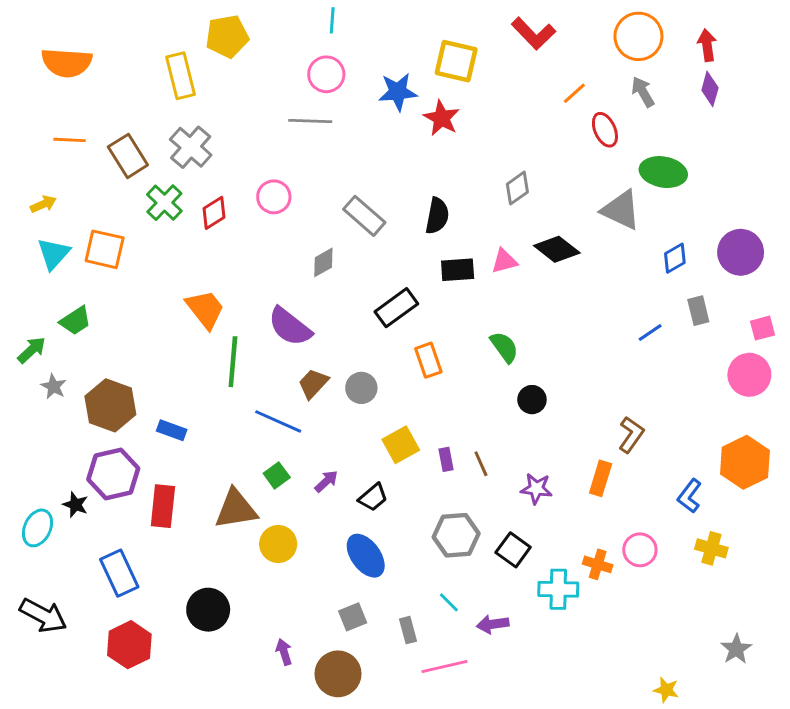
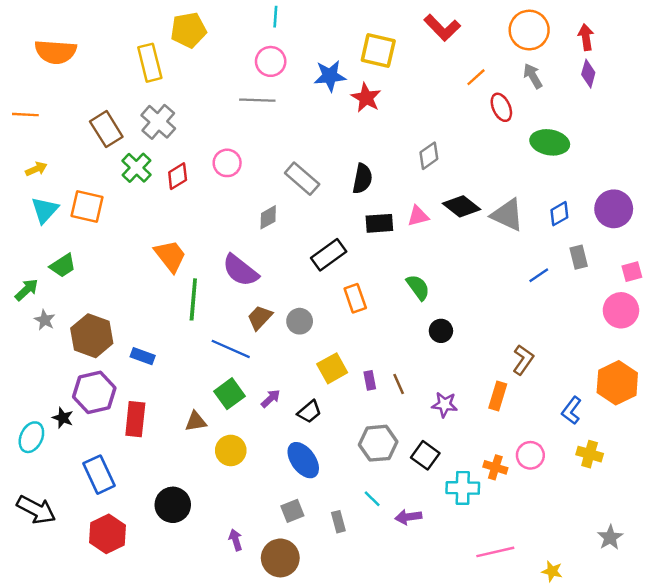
orange line: (70, 140) -> (25, 115), moved
gray triangle: (621, 210) -> (507, 215), moved
green square: (277, 475) -> (230, 394), size x1.4
brown triangle: (236, 509) -> (196, 421), size x0.6
pink line: (444, 667) -> (495, 552), moved

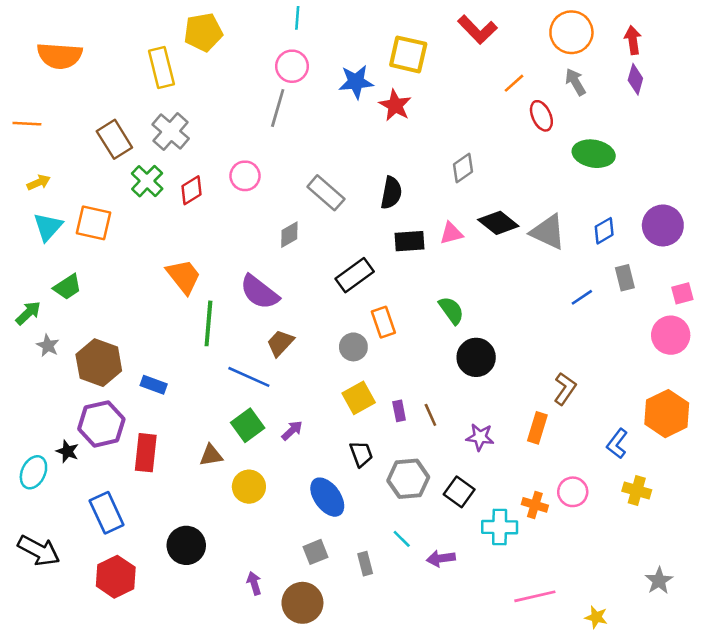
gray line: (257, 100) -> (278, 108), turned -76
gray circle: (300, 321) -> (353, 347), moved
black circle: (441, 331) -> (476, 357), size x1.5
black trapezoid: (309, 412) -> (361, 454), moved, turned -70

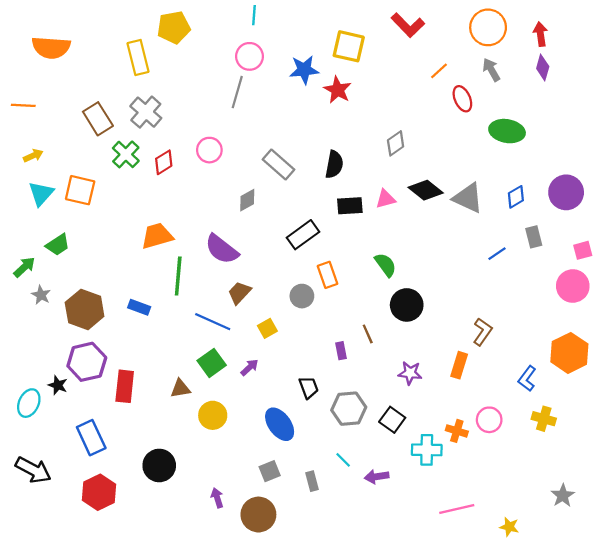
orange trapezoid: (184, 276) -> (157, 236), turned -68
blue rectangle: (154, 385) -> (139, 307), moved
yellow square: (359, 398) -> (267, 328), moved, size x0.7
brown line: (430, 415) -> (368, 334), moved

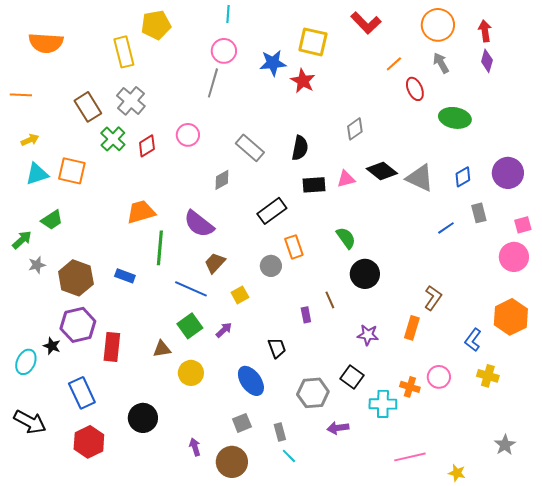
cyan triangle: (41, 193) -> (37, 174), turned 30
gray star: (41, 295) -> (37, 265), turned 30
gray hexagon: (349, 409) -> (313, 393), moved
cyan line: (343, 460) -> (289, 456), moved

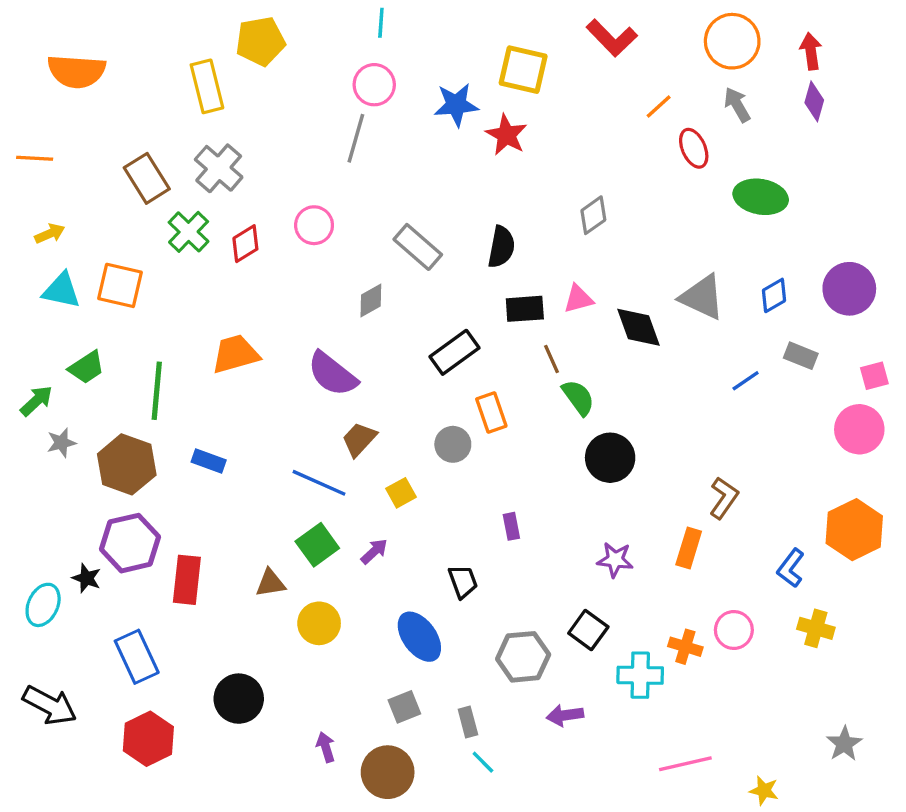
black diamond: (382, 171) -> (639, 327), moved, turned 32
cyan triangle: (37, 174) -> (61, 290), turned 30
gray rectangle: (479, 213) -> (801, 356), turned -54
green line: (160, 248) -> (157, 391), moved
brown line: (330, 300) -> (552, 359), moved

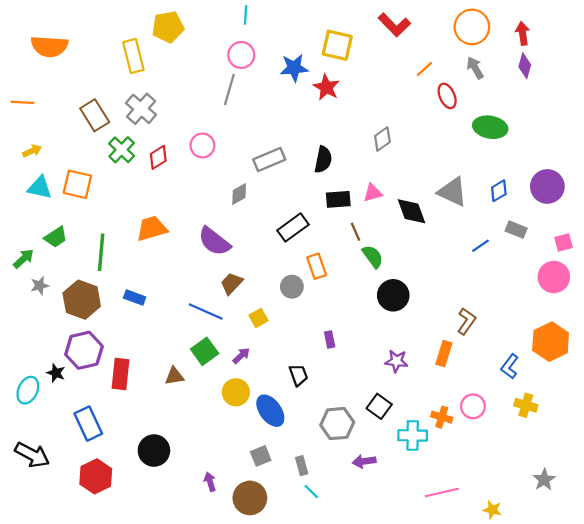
gray rectangle: (418, 247) -> (269, 160), turned -64
yellow circle: (319, 623) -> (236, 392), moved

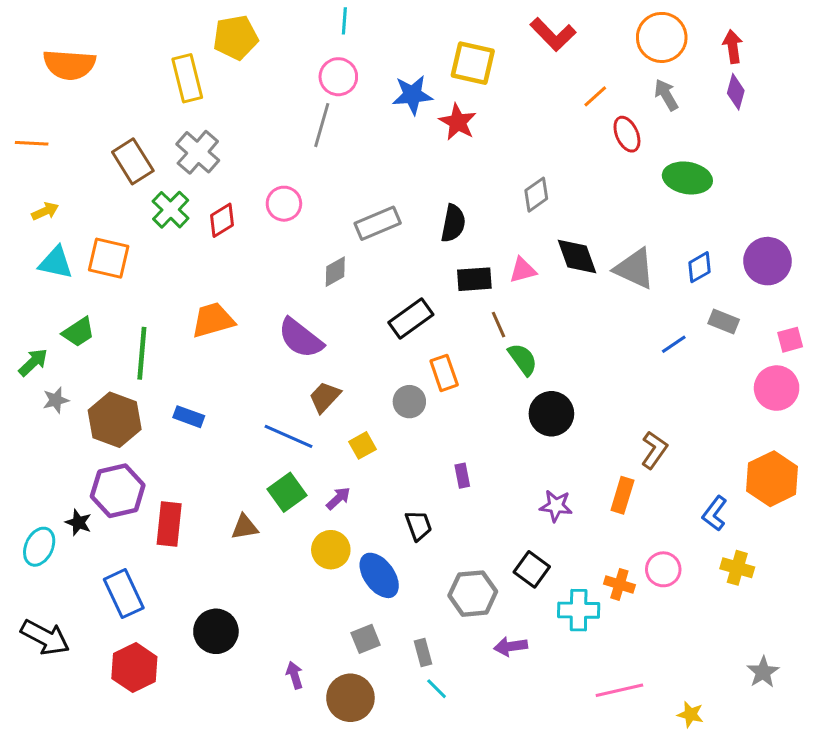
black diamond: (412, 211) -> (577, 257), moved

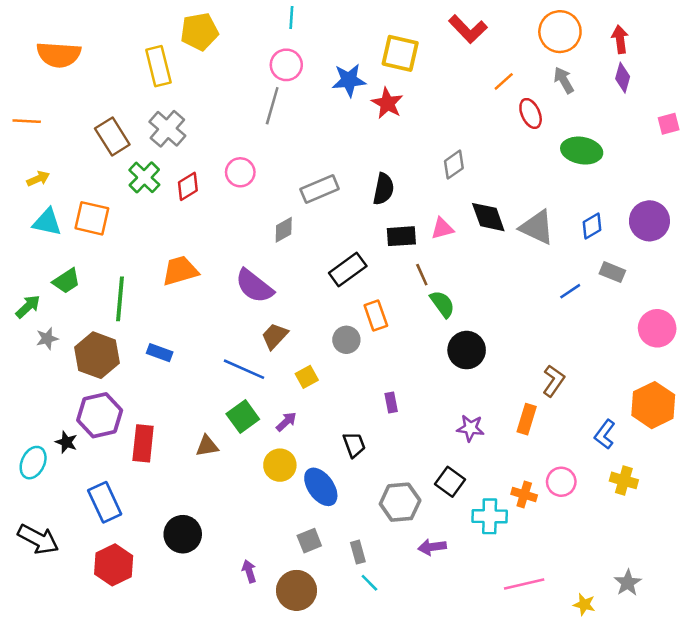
pink square: (790, 340) -> (669, 124), moved
gray star: (763, 672) -> (628, 583), moved

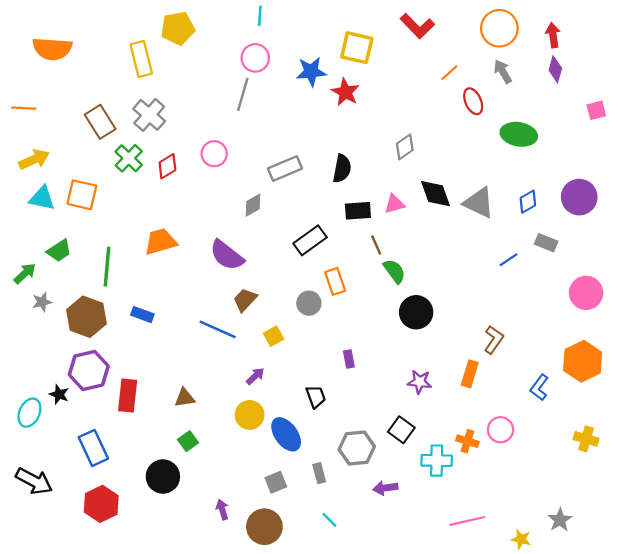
yellow arrow: (38, 179) -> (34, 159), size x1.5
green square: (243, 417) -> (188, 441), moved, size x0.7
yellow cross: (624, 480) -> (586, 439), moved
gray rectangle: (358, 552) -> (319, 473), moved

